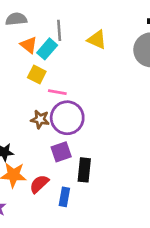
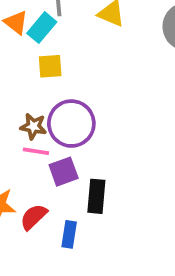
yellow square: (37, 74) -> (50, 66), moved, turned -30
pink line: (57, 92) -> (36, 151), moved

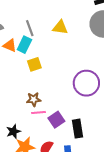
purple circle: (71, 124) -> (86, 83), moved

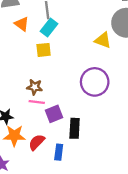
yellow triangle: (60, 27) -> (103, 40), moved
cyan rectangle: (24, 45) -> (49, 27), moved

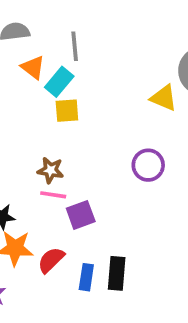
cyan rectangle: (49, 27) -> (59, 82), moved
purple circle: (95, 82) -> (148, 165), size x0.7
black rectangle: (75, 128) -> (117, 273), moved

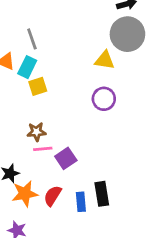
purple circle: (148, 165) -> (104, 99), moved

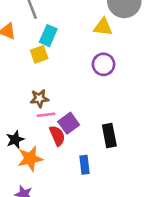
cyan rectangle: (27, 67) -> (48, 36), moved
black rectangle: (102, 194) -> (109, 136), moved
red semicircle: (53, 196) -> (57, 136), moved, turned 126

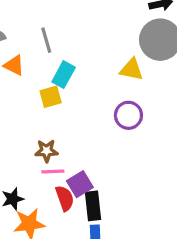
black rectangle: (109, 136) -> (93, 206), moved

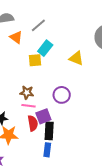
gray line: (46, 40) -> (38, 25), turned 56
yellow triangle: (132, 69) -> (76, 58), moved
purple circle: (128, 115) -> (62, 95), moved

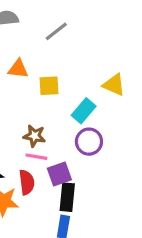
orange triangle: (16, 37) -> (18, 69), moved, turned -32
cyan rectangle: (45, 48) -> (84, 111), moved
red semicircle: (33, 123) -> (27, 182), moved

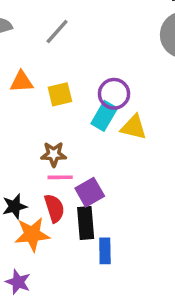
yellow triangle: (114, 85) -> (134, 127), moved
purple circle: (89, 142) -> (114, 94), moved
black rectangle: (67, 197) -> (86, 223), moved

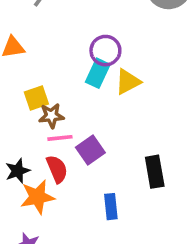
yellow square: (60, 94) -> (36, 98), moved
yellow triangle: (134, 127) -> (128, 82), turned -36
black rectangle: (86, 223) -> (155, 172), moved

